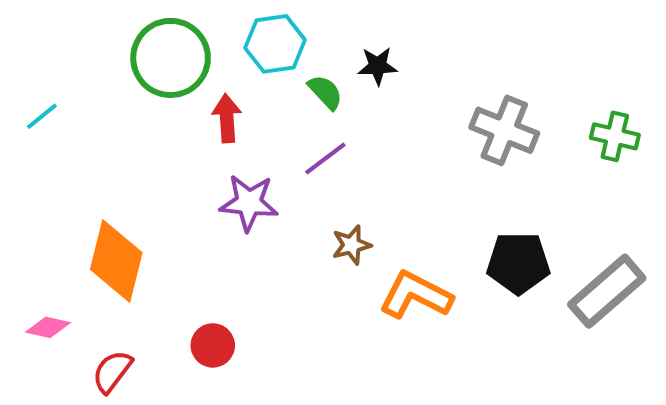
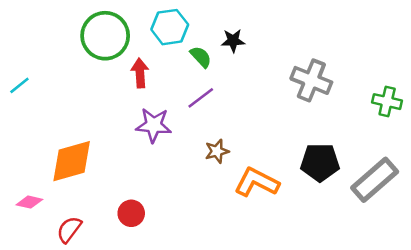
cyan line: (42, 116) -> (19, 85), moved
green cross: (615, 136) -> (387, 102), moved
orange diamond: (116, 261) -> (72, 161), turned 60

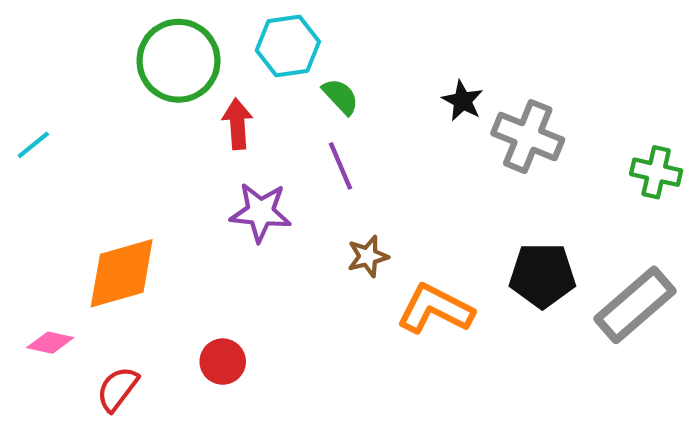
black star: (233, 41) -> (463, 101), moved, turned 30
purple line: (201, 98) -> (340, 166), turned -76

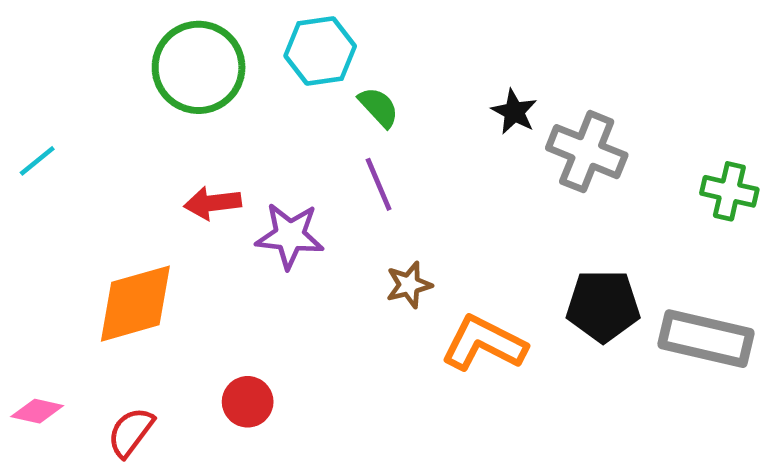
red arrow: (237, 124) -> (213, 203), moved, turned -93
gray rectangle: (635, 305) -> (706, 339), turned 54
pink diamond: (50, 343) -> (37, 411), moved

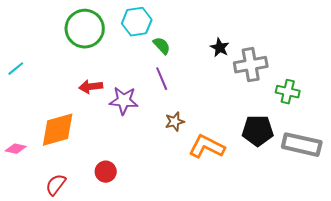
gray cross: (587, 152) -> (251, 65), turned -32
green cross: (729, 191) -> (288, 92), moved
pink diamond: (37, 411) -> (16, 149), moved

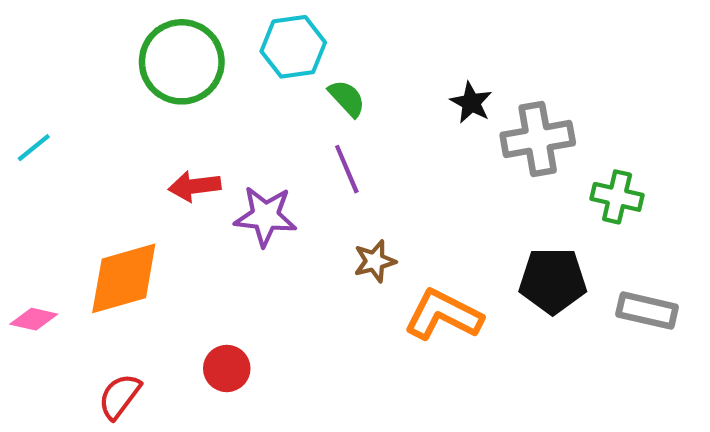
gray rectangle: (302, 145) -> (647, 311), size x0.7

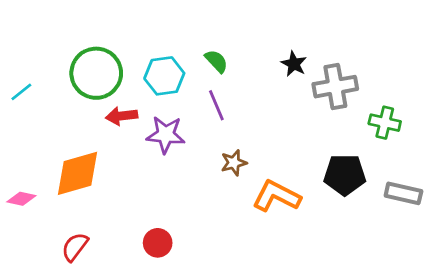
cyan hexagon: (293, 47) -> (164, 76), moved
green circle: (182, 62) -> (96, 73), moved
red circle: (227, 368) -> (158, 243), moved

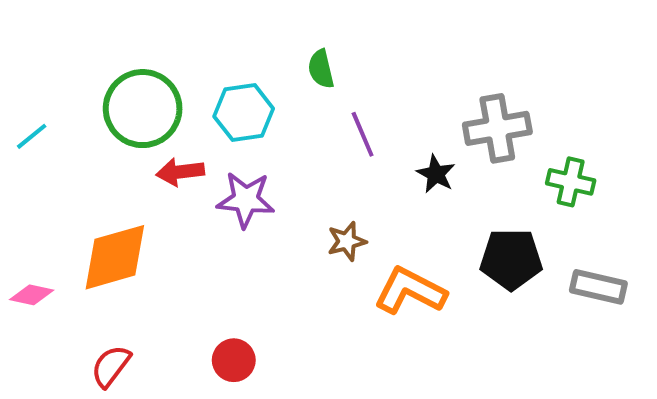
green semicircle: (216, 61) -> (321, 69), moved, turned -150
black star: (294, 64) -> (436, 174), moved
purple line: (216, 105) -> (363, 134), moved

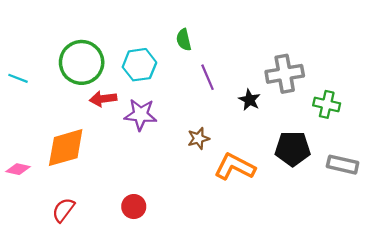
cyan line: (32, 136) -> (18, 78), turned 60

